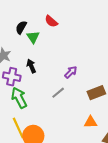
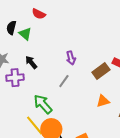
purple arrow: (71, 72) -> (71, 58), turned 136
green arrow: (19, 98) -> (43, 104), moved

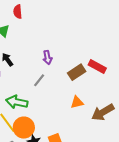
red semicircle: (39, 14) -> (18, 12), turned 56
green arrow: (43, 104) -> (17, 102), turned -40

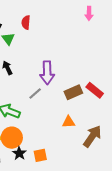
purple arrow: (47, 57) -> (47, 73), size x1.6
brown arrow: (103, 112) -> (92, 136), turned 145

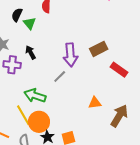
brown rectangle: (73, 92) -> (99, 49), moved

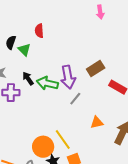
gray line: (60, 76) -> (75, 99), moved
green arrow: (35, 96) -> (47, 83), moved
yellow line: (23, 115) -> (63, 140), moved

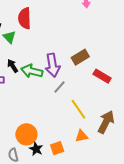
red semicircle: (39, 31) -> (25, 18), size x1.5
orange triangle: (97, 122) -> (82, 136), moved
yellow line: (63, 140) -> (78, 109), moved

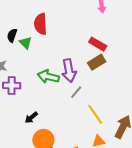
black arrow: (13, 66) -> (31, 118), moved, turned -96
red rectangle: (102, 76) -> (98, 44), moved

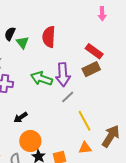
red semicircle: (41, 24) -> (49, 37), moved

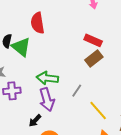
red semicircle: (49, 37) -> (38, 23), moved
green triangle: (22, 42) -> (21, 47), size x1.5
purple arrow: (63, 75) -> (47, 99), moved

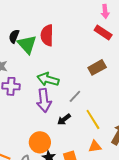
red semicircle: (38, 23) -> (47, 35), moved
red rectangle: (93, 40) -> (103, 32), moved
black arrow: (35, 121) -> (64, 119), moved

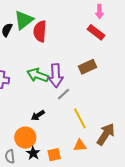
green triangle: (27, 44) -> (24, 20), moved, turned 30
purple arrow: (44, 100) -> (56, 76), moved
black arrow: (64, 119) -> (38, 115), moved

